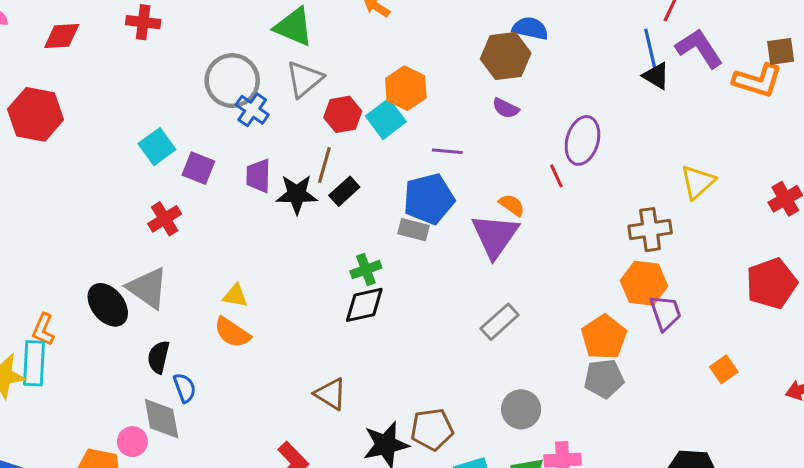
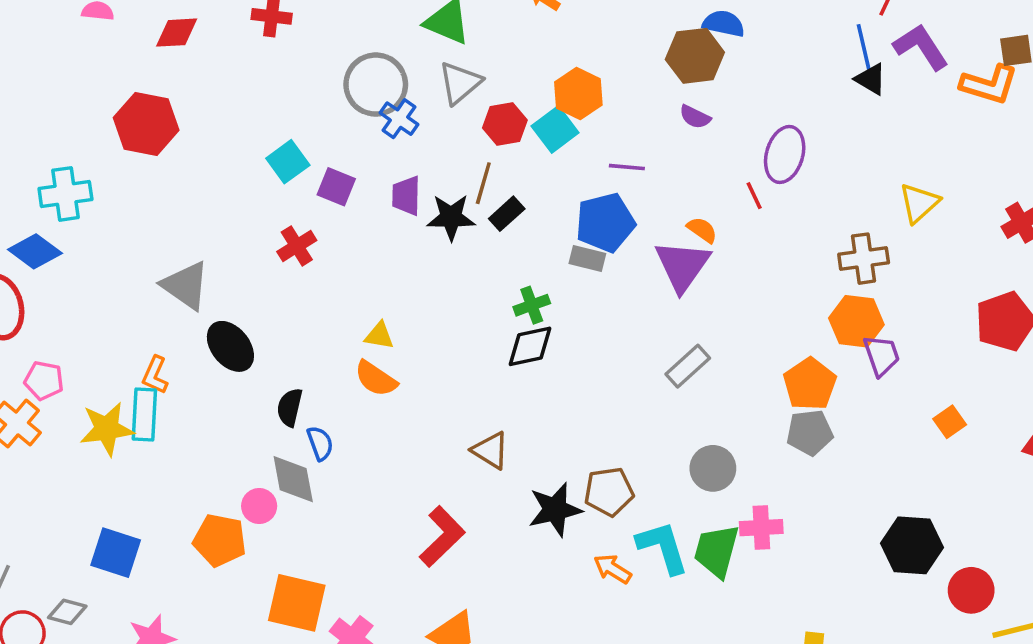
gray triangle: (148, 288) -> (186, 285), moved

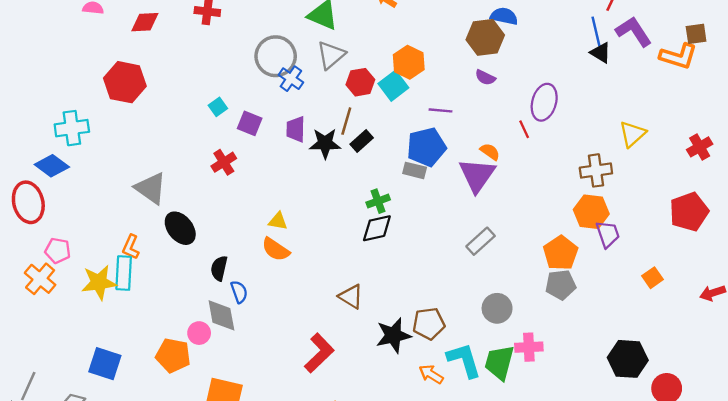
cyan square: (288, 162) -> (218, 107), size x0.7

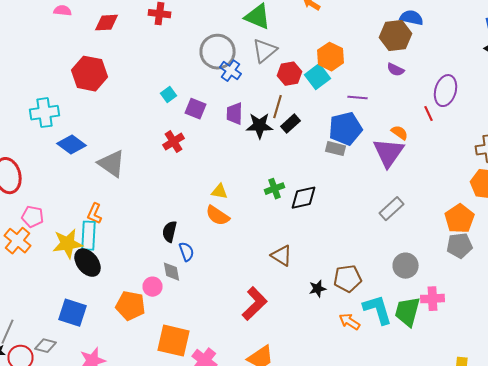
blue diamond: (52, 166) -> (72, 145), moved
green cross: (378, 201) -> (274, 189), moved
black ellipse: (180, 228) -> (88, 263), moved
gray diamond: (221, 315) -> (172, 272), size x0.7
black star: (393, 335) -> (318, 289), size x0.6

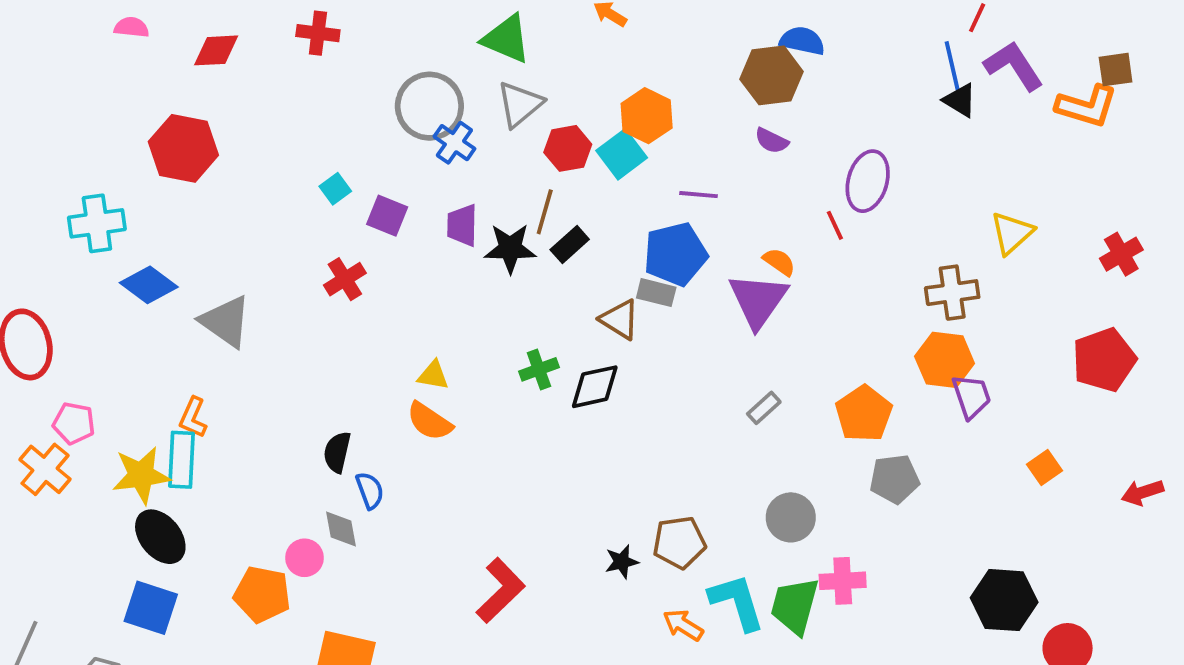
gray rectangle: (392, 209) -> (764, 408), size x0.7
orange pentagon: (460, 219) -> (864, 414), moved
brown triangle: (282, 256) -> (620, 319), moved
black ellipse: (88, 263) -> (160, 537), moved

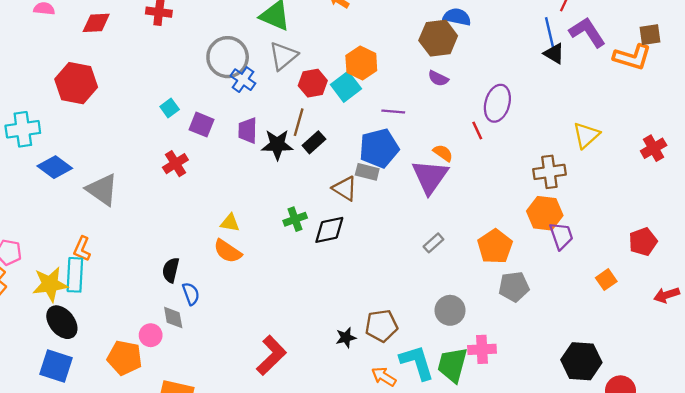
red pentagon: (1104, 360) -> (643, 242), moved, size x0.7

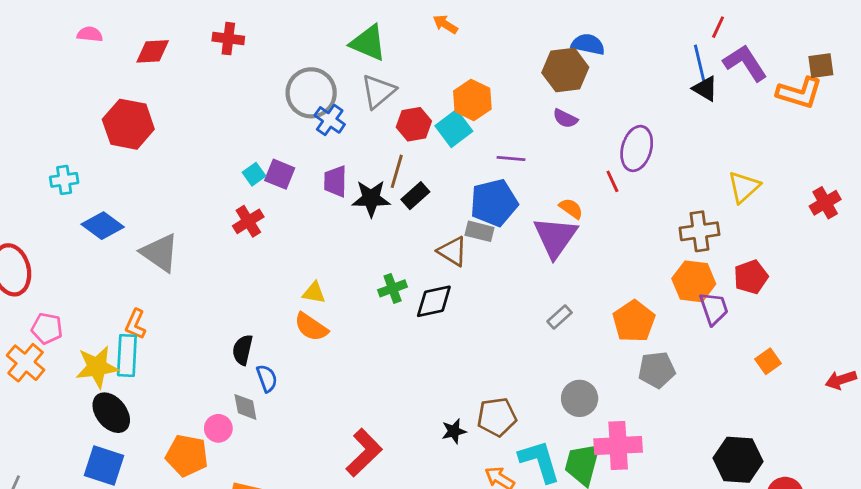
cyan square: (170, 108) -> (254, 174), moved
cyan cross: (23, 129) -> (64, 180), size x0.7
red pentagon: (643, 242) -> (751, 277), moved
pink cross: (482, 349) -> (618, 445), size x1.4

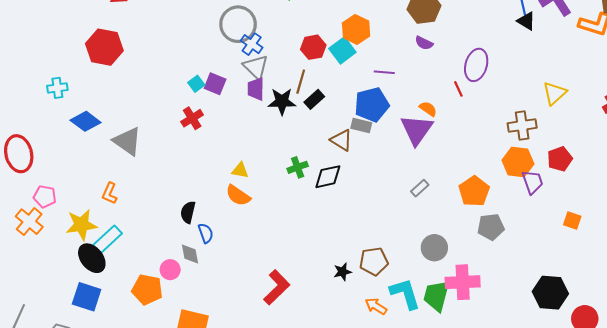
gray triangle: (378, 91) -> (256, 67), moved, turned -36
cyan rectangle: (127, 356) -> (107, 239), moved, turned 44
orange square: (768, 361) -> (572, 221), turned -36

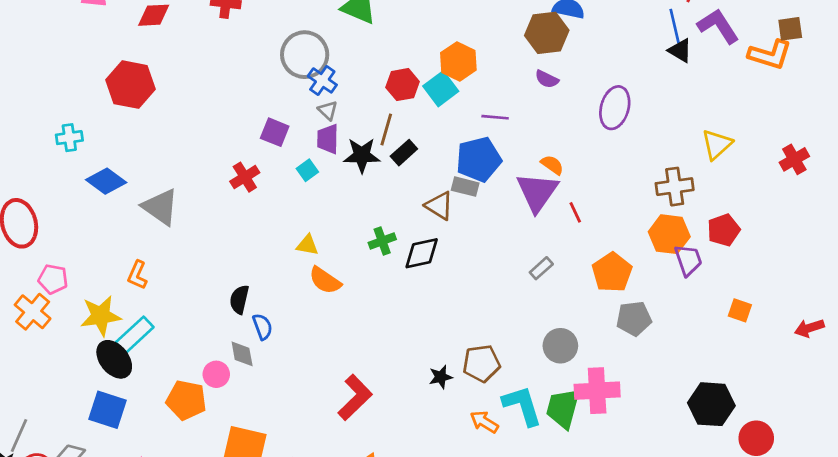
gray triangle: (256, 67) -> (328, 110), size x0.6
cyan square: (196, 84) -> (307, 170), moved
red line: (458, 89) -> (575, 212), moved
orange semicircle: (238, 195) -> (325, 280), moved

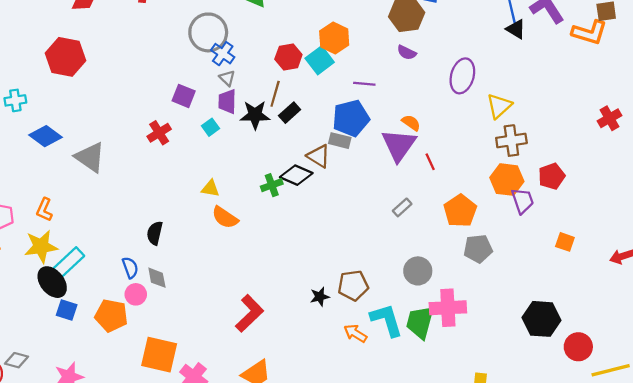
yellow triangle: (717, 144) -> (499, 106), moved
black diamond: (422, 253) -> (296, 175), moved, turned 36
orange L-shape: (137, 275) -> (44, 210), moved
blue semicircle: (262, 327) -> (130, 268), moved
blue square: (107, 410) -> (67, 310), moved, size x0.7

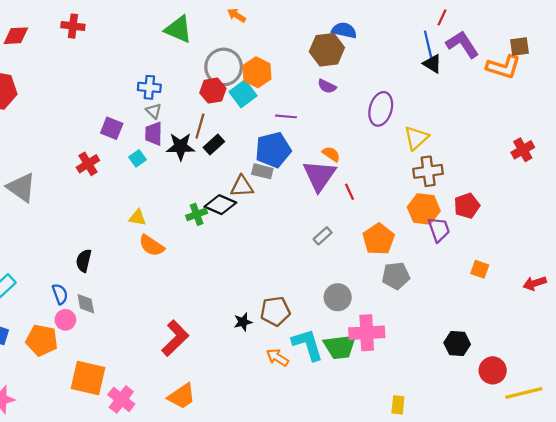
gray circle: (208, 32) -> (224, 67), moved
blue cross: (223, 54) -> (149, 87), turned -30
brown triangle: (319, 156) -> (242, 186), turned -35
black hexagon: (542, 319) -> (457, 344), size x0.7
green trapezoid: (420, 322) -> (340, 347), turned -112

